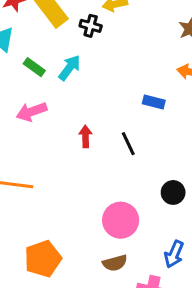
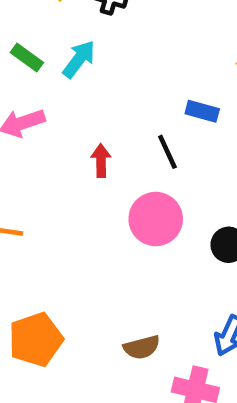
black line: (128, 144) -> (167, 152), moved
pink circle: (121, 220) -> (156, 219), moved

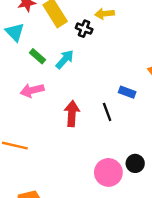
red arrow: (101, 161) -> (72, 114), size x1.5
pink circle: (156, 219) -> (108, 172), moved

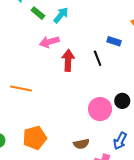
pink arrow: (32, 90) -> (49, 42), moved

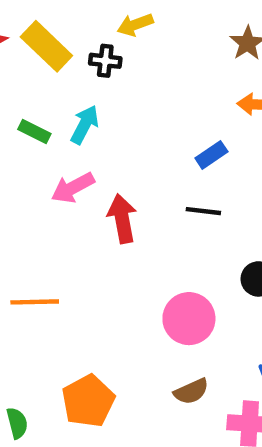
blue rectangle: (114, 41) -> (211, 155), turned -40
black line: (98, 58) -> (203, 211), moved, turned -49
pink circle: (100, 109) -> (189, 319), moved

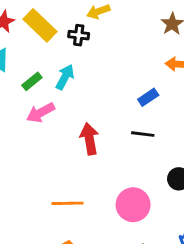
green rectangle: (34, 132) -> (32, 81), turned -66
pink arrow: (73, 188) -> (41, 113), moved
orange line: (35, 302) -> (68, 203), moved

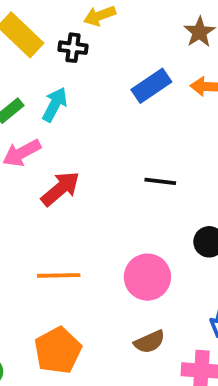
blue rectangle: (148, 97) -> (151, 86), moved, size x1.4
red arrow: (89, 139) -> (60, 189), moved, turned 60

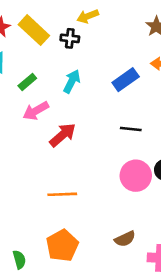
blue rectangle: (151, 86) -> (126, 80), moved
cyan arrow: (55, 105) -> (72, 81), moved
pink circle: (147, 277) -> (136, 176), moved

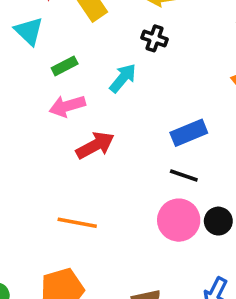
black cross: (70, 38) -> (155, 38), moved
blue rectangle: (126, 80) -> (189, 133), moved
black line: (131, 129) -> (184, 176), moved

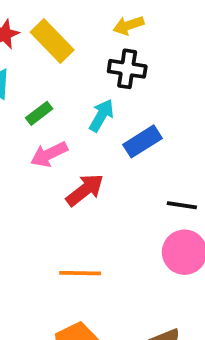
black cross: (155, 38) -> (127, 69), size x1.4
blue rectangle: (189, 133) -> (143, 141), moved

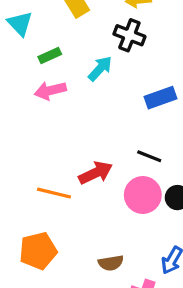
blue rectangle: (143, 141) -> (160, 98), moved
red arrow: (85, 190) -> (96, 173), moved

